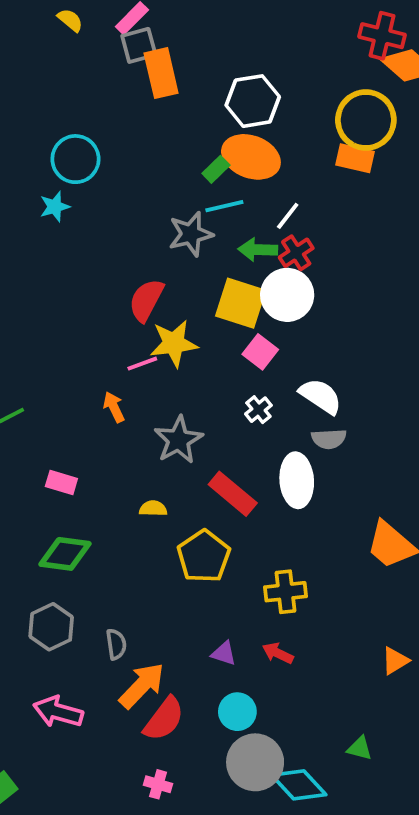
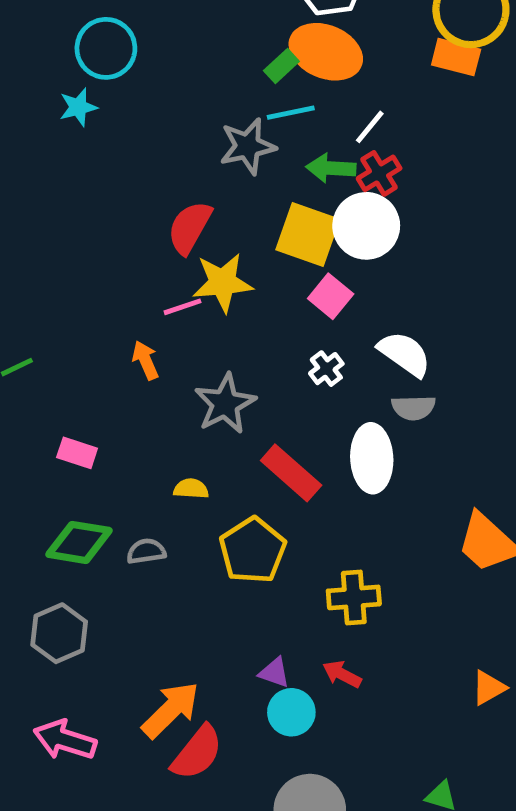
gray semicircle: (116, 644) -> (146, 551), moved, turned -92
cyan circle: (237, 712) -> (291, 712), moved

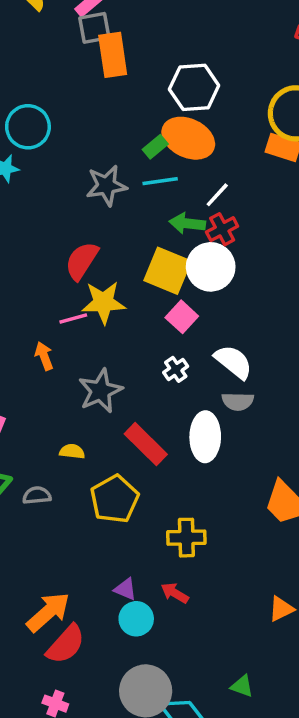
gray star: (248, 146) -> (106, 186), moved

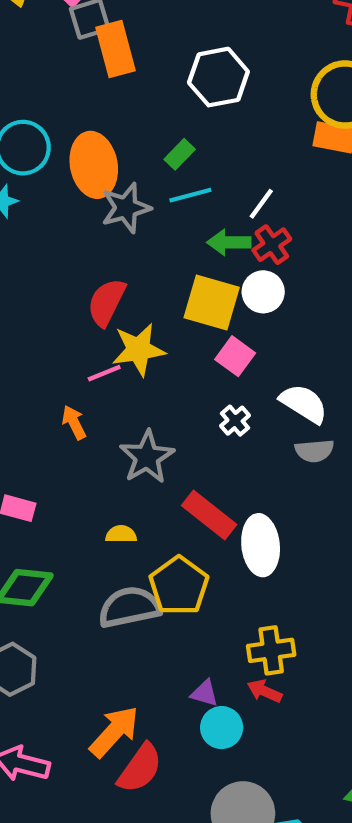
orange ellipse: (188, 138) -> (94, 165), moved, turned 60
white circle: (211, 267) -> (263, 292), size x0.7
white ellipse: (205, 437) -> (261, 545), moved
gray semicircle: (37, 495) -> (130, 607), moved, size x1.8
yellow cross: (186, 538) -> (271, 650), moved

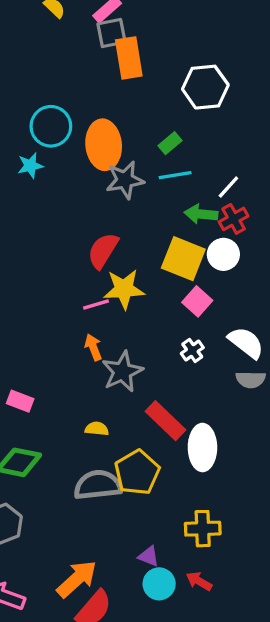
orange arrow: (74, 422) -> (93, 347), moved
red arrow: (265, 691) -> (199, 581), moved

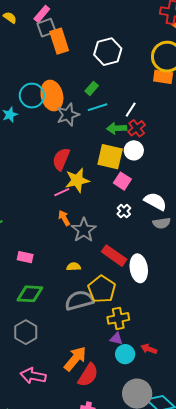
cyan circle: (51, 126) -> (32, 96), moved
yellow cross: (203, 529) -> (118, 318), moved

